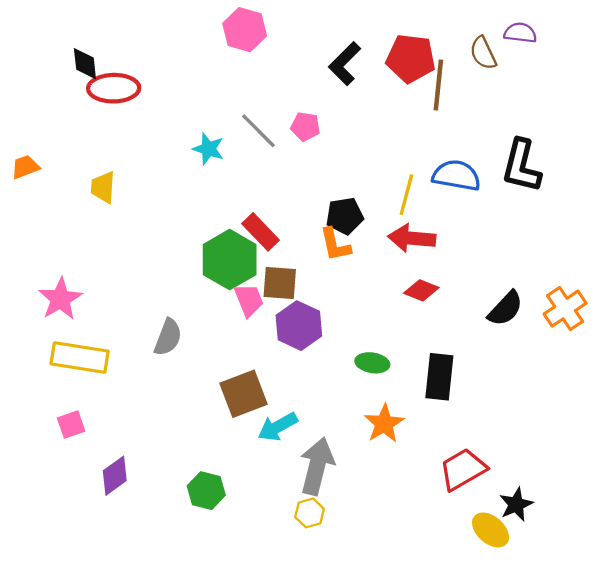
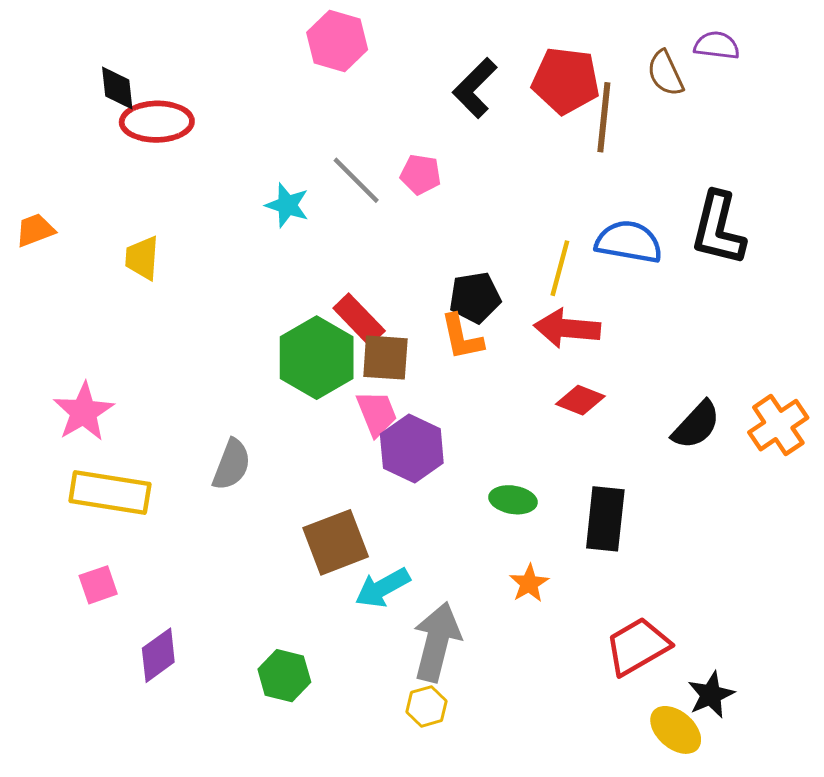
brown square: (280, 283) -> (385, 358), moved
pink trapezoid: (249, 300) -> (377, 413), moved
orange star: (384, 424) -> (529, 583), size x0.7

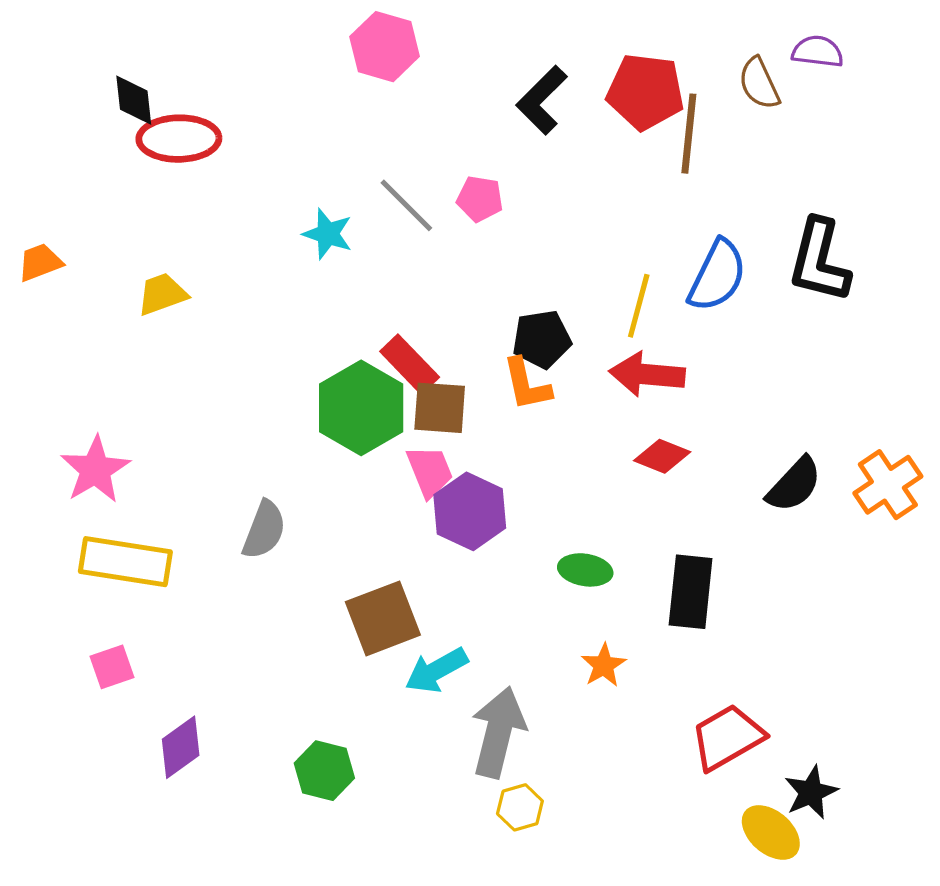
blue semicircle: (629, 242) -> (717, 276), turned 106
yellow trapezoid: (142, 258) -> (162, 294), turned 66
yellow hexagon: (427, 706) -> (520, 807), moved

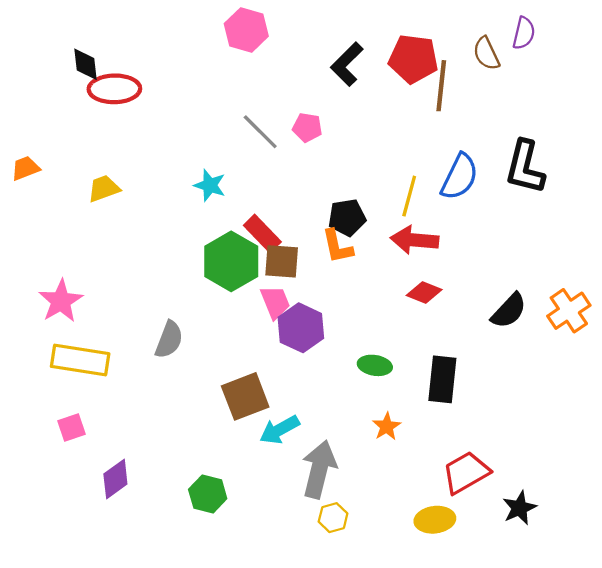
purple semicircle: (818, 52) -> (524, 33), turned 96
cyan star: (328, 234) -> (210, 185), moved
yellow ellipse: (771, 832) -> (435, 520), moved, turned -48

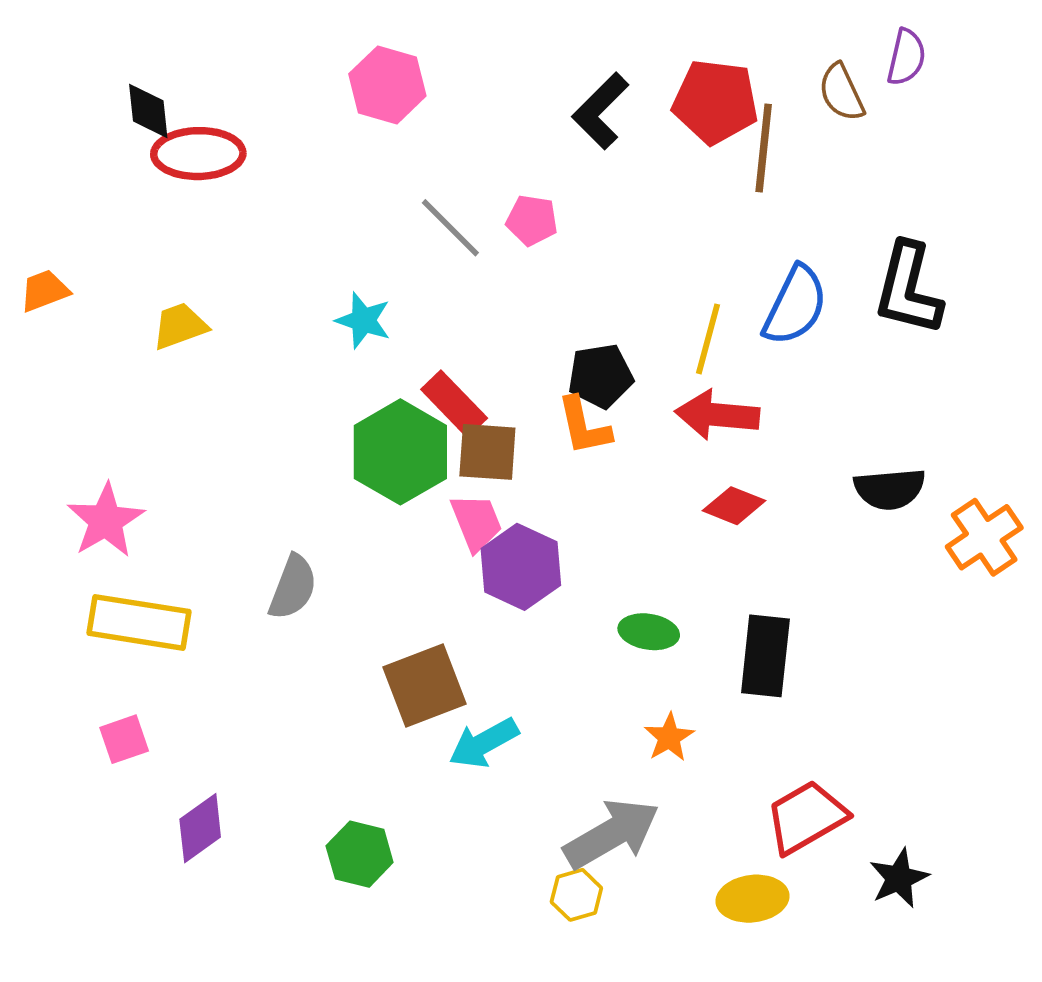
pink hexagon: (246, 30) -> (387, 85), moved
black semicircle: (509, 311) -> (890, 489), moved, turned 42
gray arrow: (319, 469) -> (612, 834), moved, turned 46

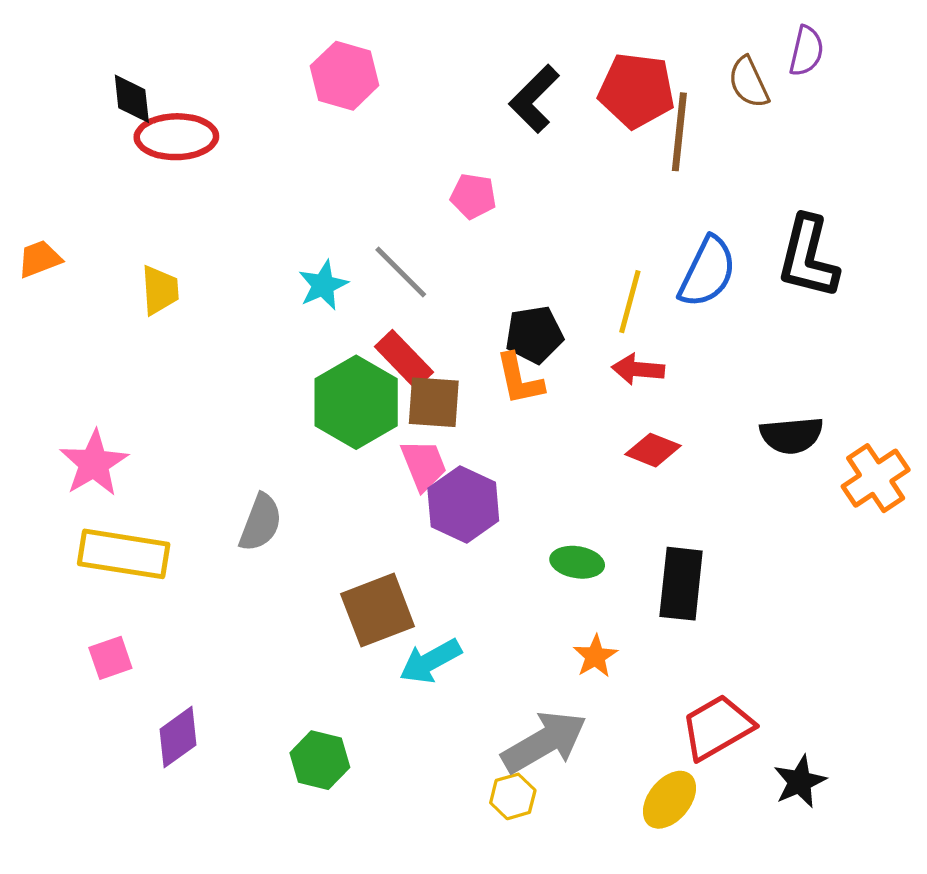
gray line: (450, 228) -> (401, 272), moved
cyan star: (363, 320) -> (323, 285), turned 30
yellow trapezoid: (180, 326) -> (160, 290), turned 106
red arrow: (717, 415) -> (638, 369), size x0.7
yellow ellipse: (752, 899) -> (669, 800), turned -44

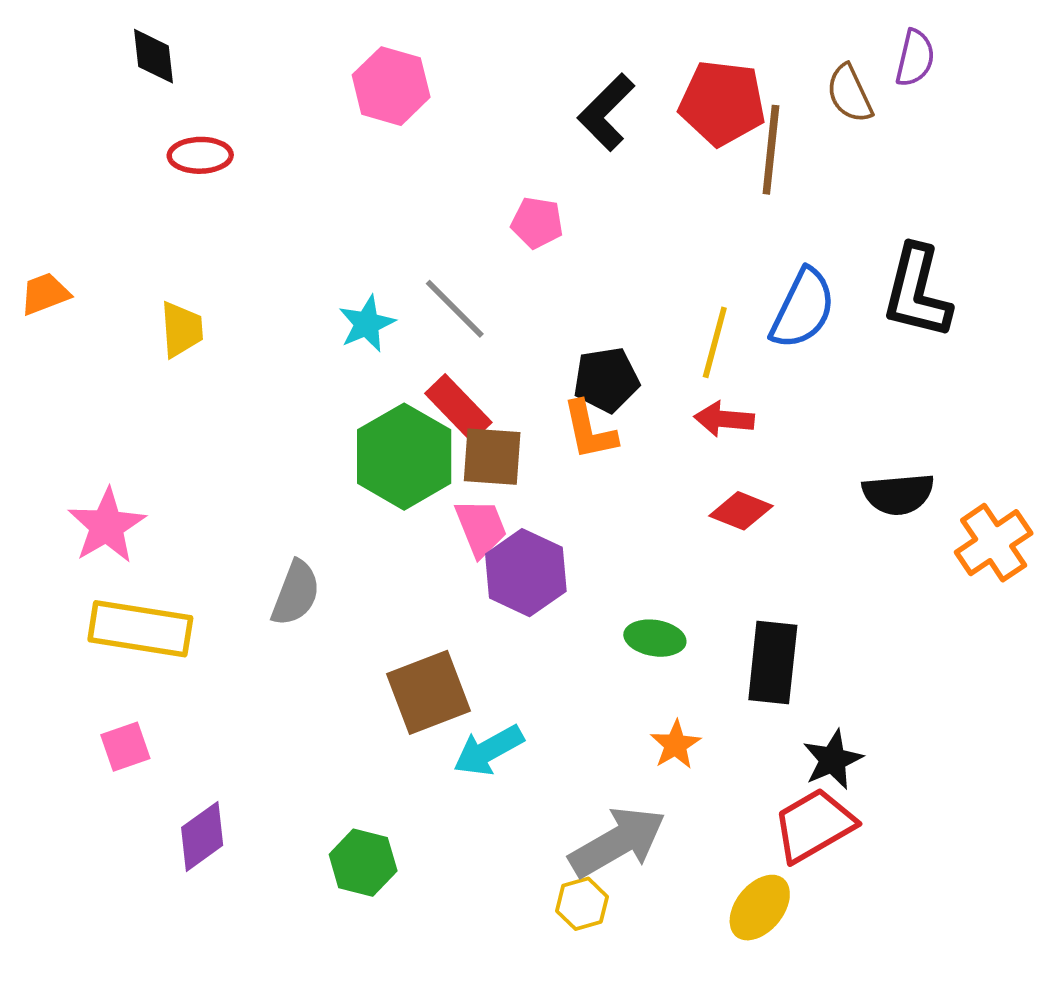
black diamond: (132, 99) -> (153, 56), moved
red ellipse: (176, 137) -> (200, 155), size x0.7
black star: (800, 782) -> (833, 760), moved

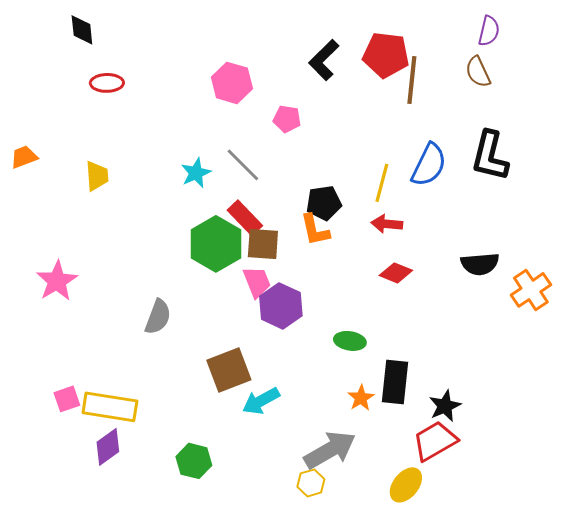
pink hexagon: (391, 86) -> (232, 83), moved
brown semicircle: (850, 94) -> (478, 72), moved
yellow rectangle: (140, 629) -> (110, 407), moved
black rectangle: (773, 662) -> (395, 382), moved

